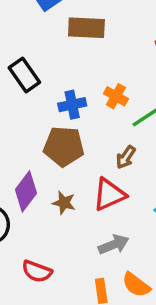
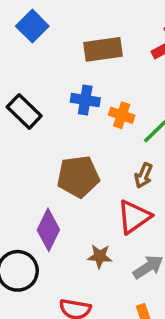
brown rectangle: (86, 28) -> (103, 49), moved
blue cross: (72, 105) -> (85, 100), moved, turned 32
brown star: (64, 203) -> (100, 256), moved

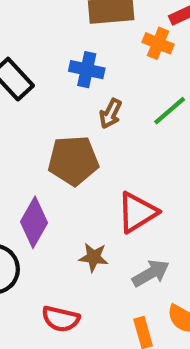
orange cross: (122, 115) -> (158, 43), moved
brown arrow: (144, 175) -> (111, 114), moved

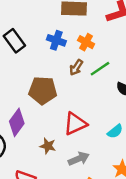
orange cross: (158, 43) -> (86, 42), moved
brown arrow: (111, 114) -> (76, 67), moved

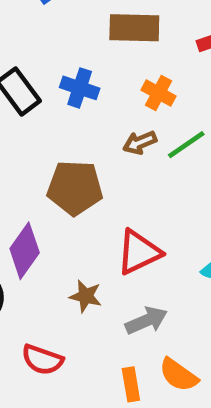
blue cross: (56, 40) -> (80, 88), moved
brown arrow: (76, 67) -> (140, 143), turned 35

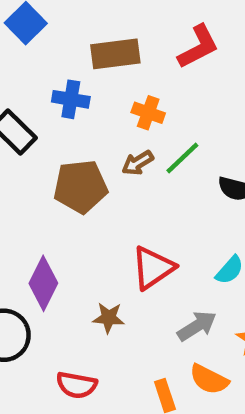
blue cross: (80, 88) -> (71, 99), moved
brown pentagon: (75, 188) -> (80, 187), moved
gray arrow: (146, 321) -> (197, 326), moved

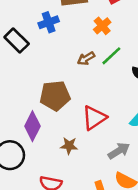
blue cross: (71, 99) -> (49, 22), turned -30
orange cross: (148, 113) -> (102, 26), moved, turned 30
brown pentagon: (80, 187) -> (55, 96), moved

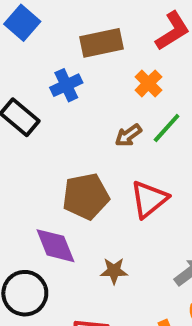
red triangle: (94, 118) -> (149, 199), moved
purple diamond: (32, 126) -> (55, 246), turned -44

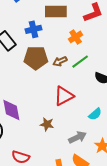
brown pentagon: (86, 196) -> (36, 58), moved
brown star: (114, 271) -> (47, 124), moved

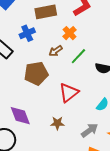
brown pentagon: (36, 58) -> (36, 73), moved
brown arrow: (60, 61) -> (56, 51), moved

